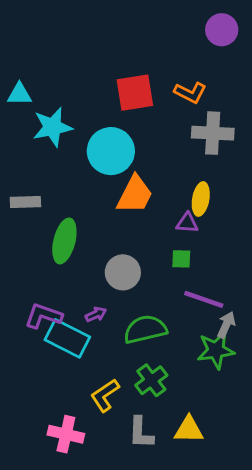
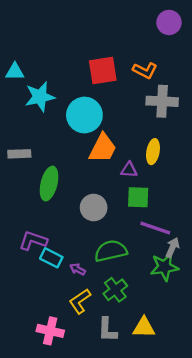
purple triangle: (187, 223) -> (129, 170), moved
green square: (181, 259) -> (138, 197), size x1.5
purple arrow: (96, 314) -> (78, 269), moved, turned -126
cyan rectangle: (67, 338) -> (51, 258), size x0.7

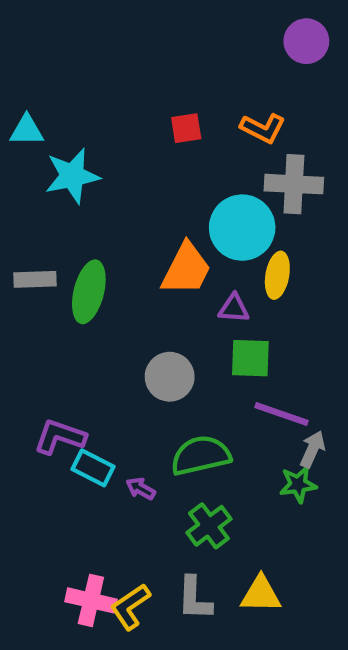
red square: (103, 70) -> (186, 128), size x0.6
cyan circle: (84, 115) -> (242, 228), moved
green ellipse: (49, 184) -> (89, 292), moved
green star: (164, 267) -> (298, 484), size x0.7
yellow L-shape: (80, 301) -> (130, 607), moved

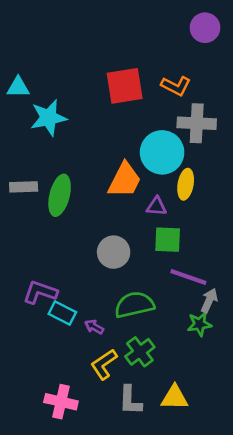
red square: (186, 128) -> (125, 86), size x1.8
yellow L-shape: (130, 607) -> (104, 364), moved

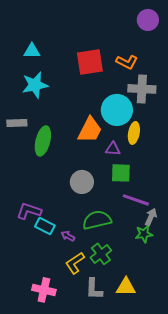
cyan triangle: (18, 87) -> (32, 51), moved
gray rectangle: (24, 187) -> (17, 123), moved

